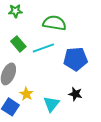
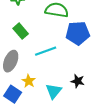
cyan line: (43, 48) -> (46, 51), moved
blue pentagon: (75, 59) -> (78, 33), moved

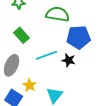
black star: (78, 81) -> (69, 60), moved

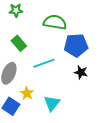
black star: (69, 60) -> (81, 72), moved

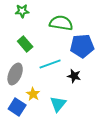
black star: (81, 72) -> (74, 76), moved

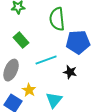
green semicircle: (61, 23) -> (57, 19), turned -105

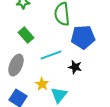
yellow star: (29, 90) -> (42, 84), moved

